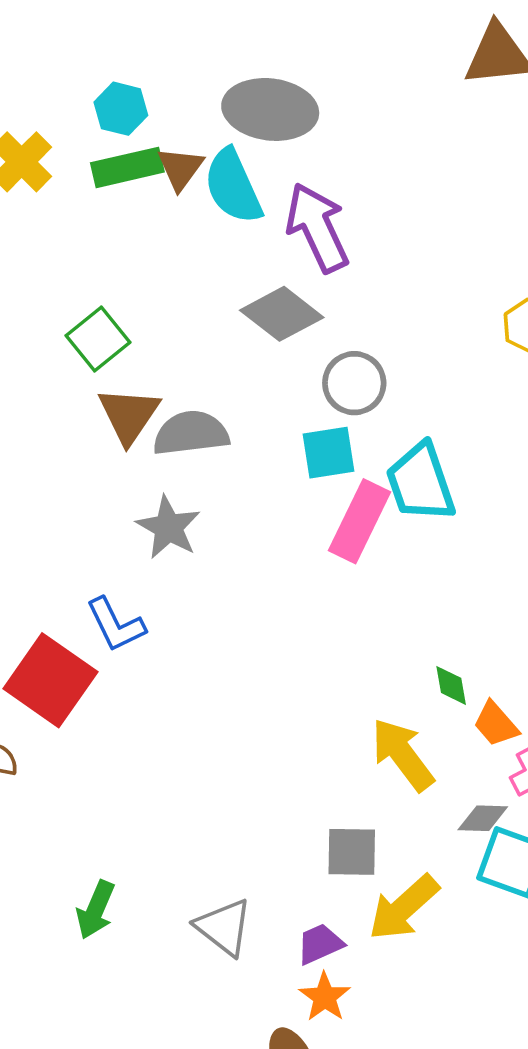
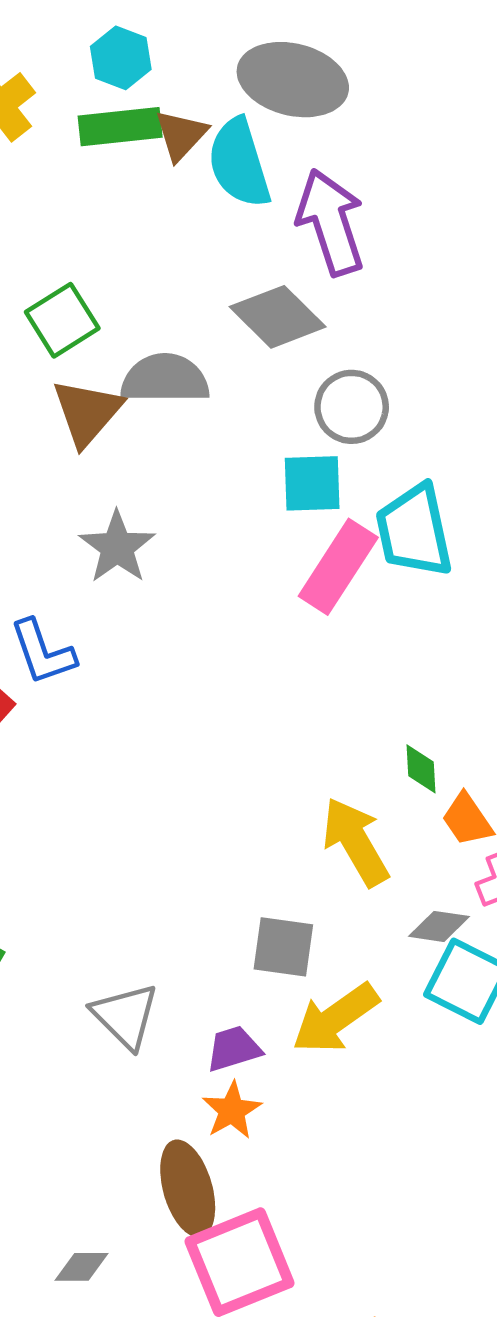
gray semicircle: (191, 433) -> (165, 379), moved

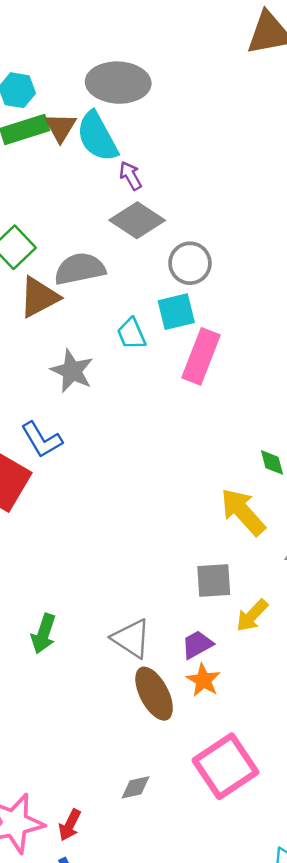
purple arrow: (331, 222) -> (130, 176), moved, size x0.5
brown triangle: (87, 412) -> (39, 297), turned 33
cyan trapezoid: (414, 531) -> (131, 334), moved, size x0.6
yellow arrow: (335, 1018) -> (252, 615), size x0.7
brown ellipse: (188, 1189) -> (154, 694), moved

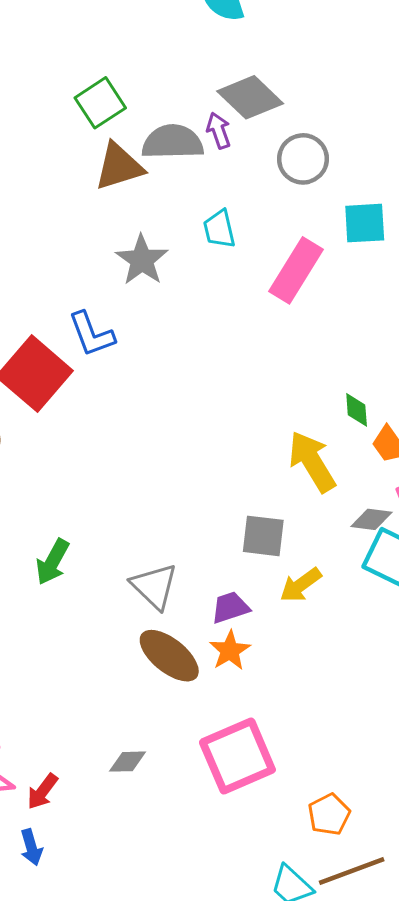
purple arrow: (130, 176) -> (219, 131), moved
cyan square: (176, 312) -> (365, 223), moved
brown ellipse: (154, 694) -> (169, 656), turned -34

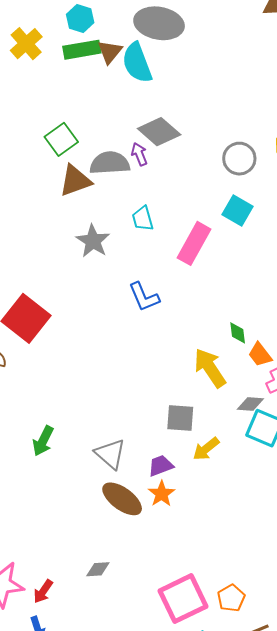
gray circle: (303, 159) -> (239, 159), moved
cyan square: (365, 223) -> (238, 211), turned 36
blue L-shape: (92, 334) -> (144, 297), moved
pink square: (237, 756) -> (183, 599), moved

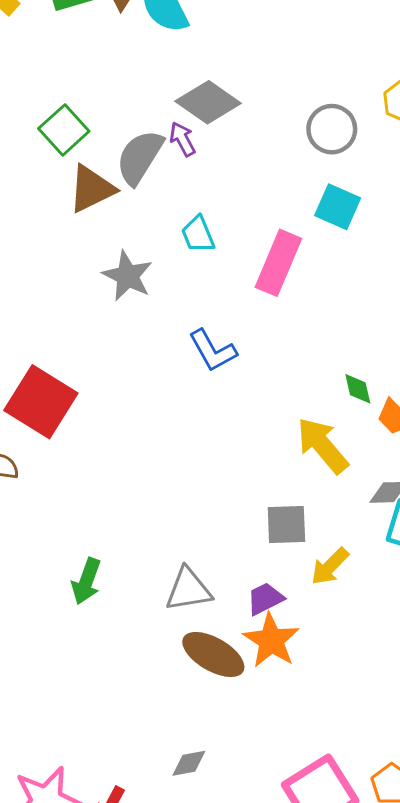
gray semicircle: (110, 163) -> (140, 157), turned -48
gray triangle: (110, 454) -> (188, 590), turned -44
orange star: (162, 494) -> (271, 640), size x1.4

